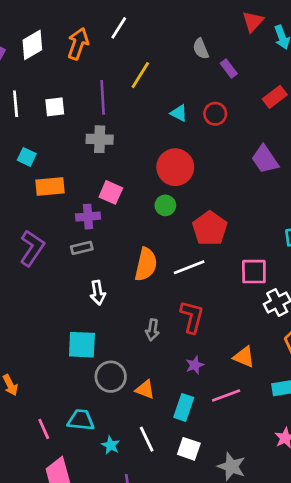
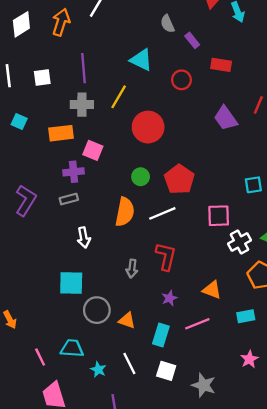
yellow line: (140, 75) -> (119, 97), moved
red rectangle: (275, 97) -> (221, 65), moved, turned 48
cyan triangle: (179, 113) -> (141, 60), moved, size x1.5
orange rectangle: (50, 186) -> (61, 133), moved
green circle: (165, 205) -> (141, 177), moved

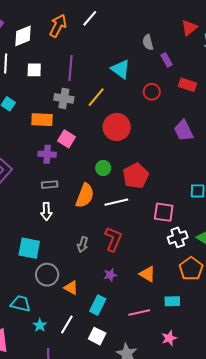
white diamond: (21, 24) -> (23, 36), moved
gray rectangle: (69, 199) -> (50, 185), moved
pink line: (197, 324) -> (139, 313), moved
white line: (129, 363) -> (67, 325), turned 48

